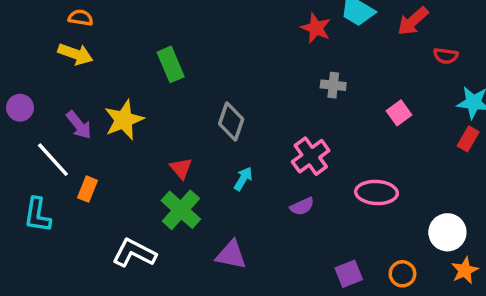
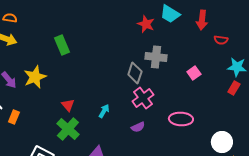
red arrow: (413, 21) -> (202, 20), turned -42
gray cross: (333, 85) -> (156, 57), size x1.5
gray diamond: (231, 122) -> (135, 73), moved

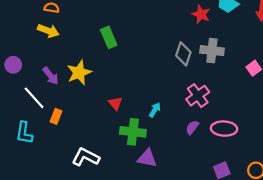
gray diamond: (135, 73) -> (183, 54), moved
pink ellipse: (181, 119) -> (224, 129), moved
purple semicircle: (138, 127) -> (192, 127), turned 152
green cross: (68, 129) -> (133, 132), moved, turned -35

